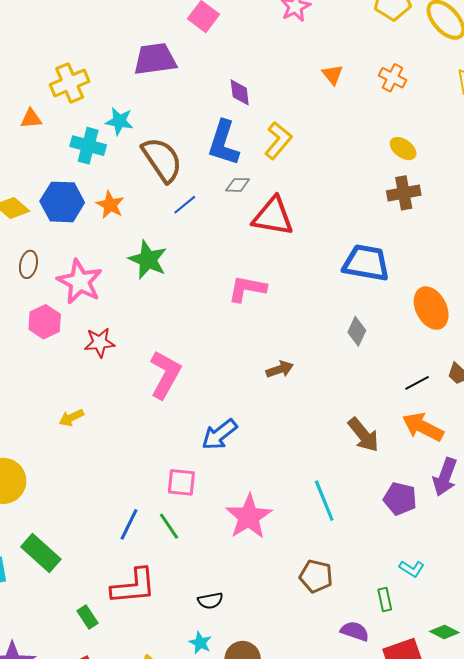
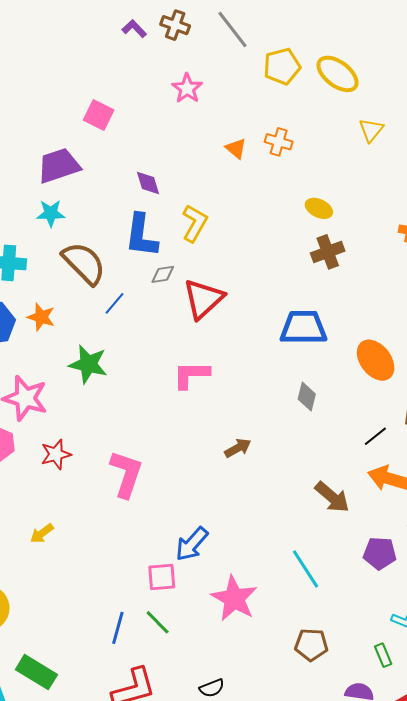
orange cross: (393, 78) -> (279, 142), moved
cyan star: (119, 121) -> (51, 213), moved
red triangle: (273, 216) -> (203, 299), turned -42
blue arrow: (219, 435) -> (192, 544), moved

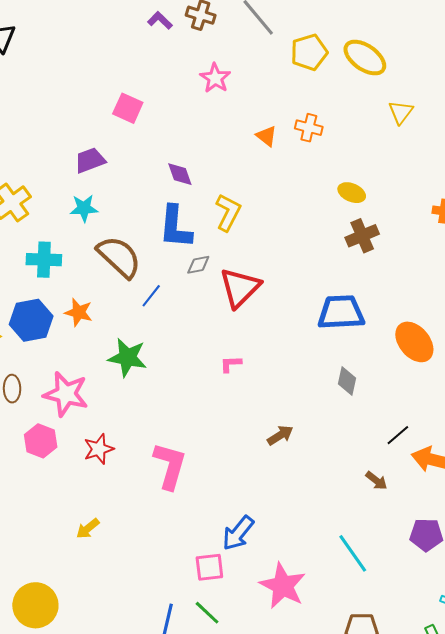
purple trapezoid: (59, 166) -> (90, 160), size x0.7
pink L-shape: (191, 375) -> (231, 364), size x0.6
black line: (375, 436) -> (398, 435), moved
brown arrow: (332, 497) -> (376, 481), size x0.6

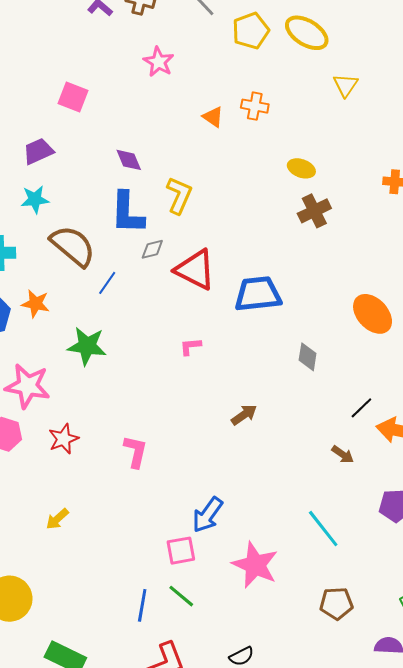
red triangle: (240, 288) -> (195, 270), turned -45
blue trapezoid: (341, 312) -> (258, 294), moved
pink L-shape: (170, 466) -> (135, 452), size x0.7

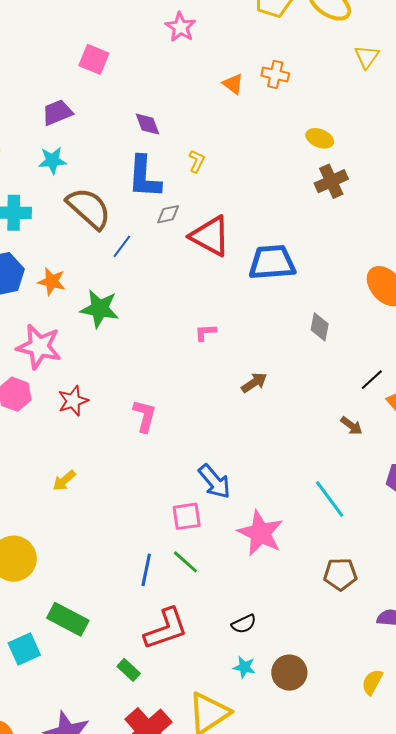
yellow L-shape: (179, 195) -> (197, 161), size x0.6
orange star: (36, 304) -> (52, 282), moved
pink L-shape: (190, 346) -> (205, 332), moved
blue arrow: (208, 515) -> (214, 481), turned -78

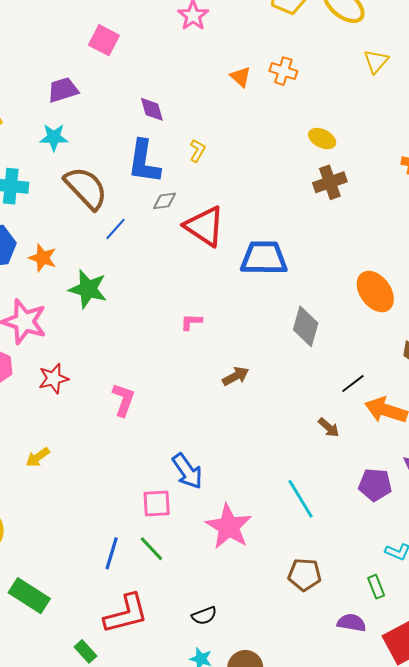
gray diamond: (320, 327) -> (306, 326), size x1.4

